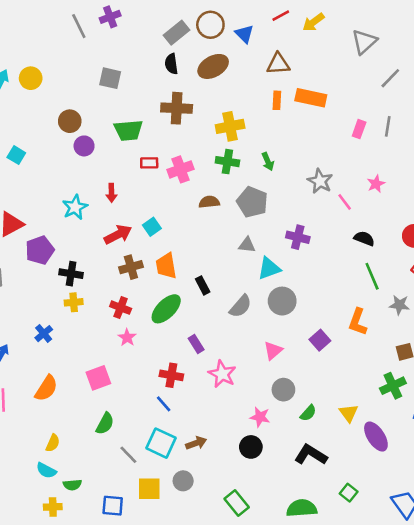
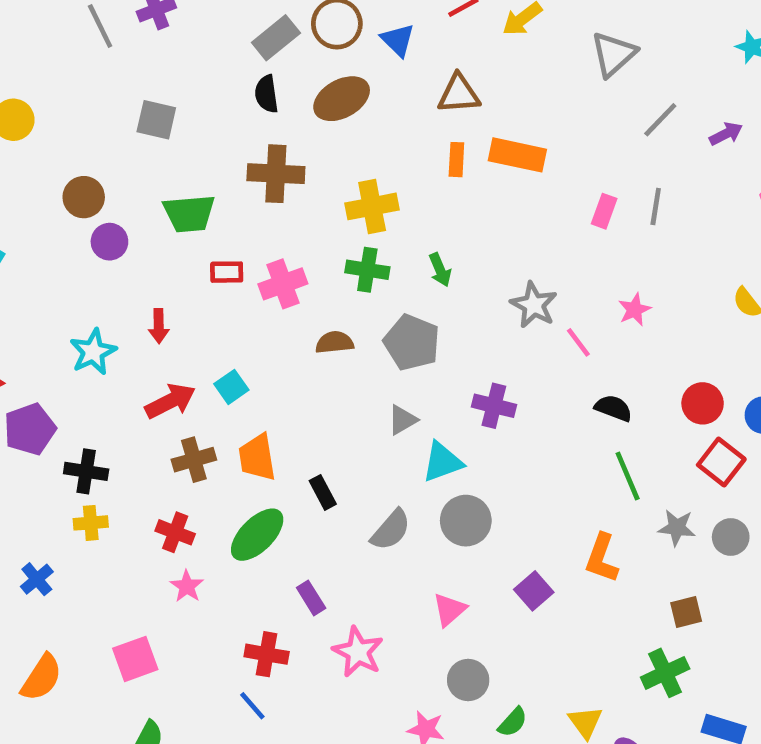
gray triangle: (247, 245) -> (402, 420), turned -36

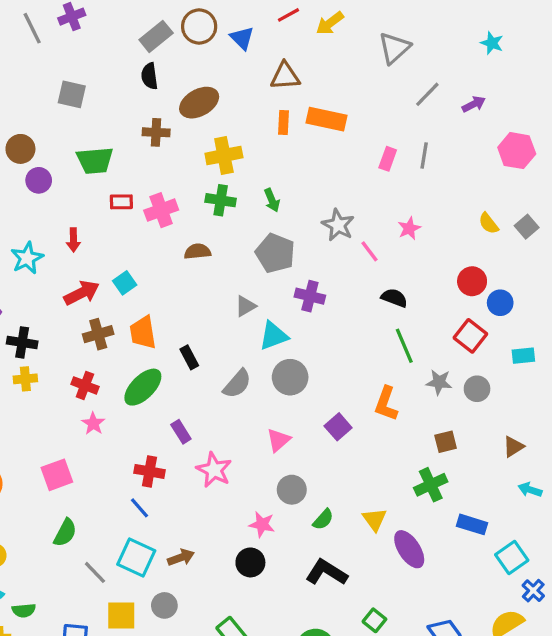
brown ellipse: (342, 99) -> (199, 103), moved
brown cross: (276, 174) -> (156, 132), size x0.7
gray pentagon: (412, 342) -> (275, 253), moved
red circle: (703, 403) -> (472, 281), moved

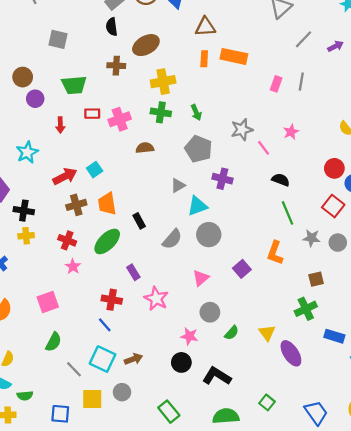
gray star: (338, 225) -> (242, 130), turned 30
red arrow: (73, 240) -> (60, 125), moved
black L-shape: (326, 572) -> (217, 376), moved

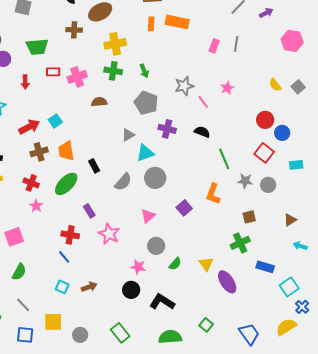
black semicircle: (281, 180) -> (202, 132), moved
cyan square: (103, 359) -> (62, 287), size x0.6
gray line: (74, 369) -> (23, 305), moved
gray circle: (122, 392) -> (80, 335), moved

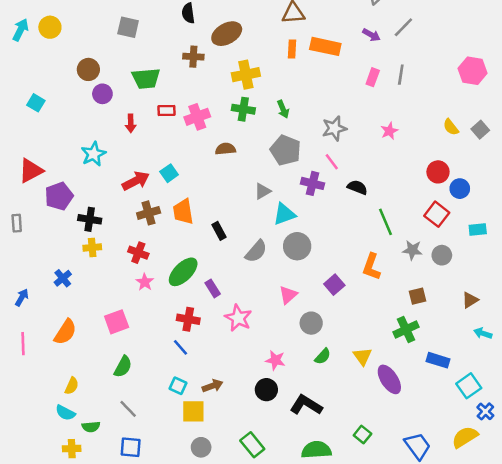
purple arrow: (266, 13) -> (371, 35), moved, turned 56
pink line: (203, 102) -> (332, 162), moved
green ellipse: (66, 184) -> (183, 272), moved
gray circle: (156, 246) -> (311, 323), moved
yellow square: (53, 322) -> (193, 411), moved

